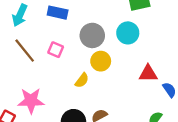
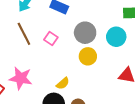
yellow semicircle: (82, 80) -> (63, 83), moved

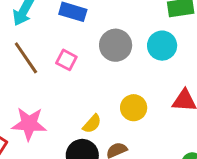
yellow circle: (88, 56) -> (134, 108), moved

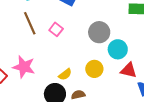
gray circle: (116, 45) -> (99, 32), moved
cyan circle: (162, 46) -> (118, 49), moved

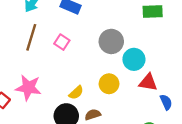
brown line: (30, 23) -> (31, 37), turned 45

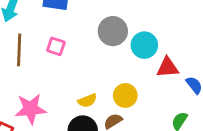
yellow circle: (109, 84) -> (125, 95), moved
yellow semicircle: (76, 93) -> (87, 101), turned 35

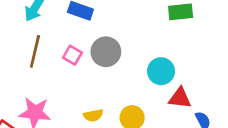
gray circle: (113, 31) -> (106, 52), moved

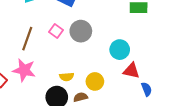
brown line: (35, 51) -> (27, 39), moved

